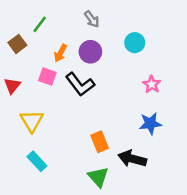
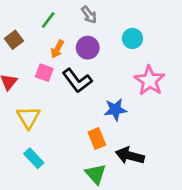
green line: (40, 24) -> (48, 20), moved
pink star: (152, 84) -> (150, 81), size x1.6
blue star: (150, 123) -> (115, 110), moved

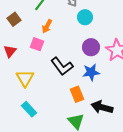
cyan circle: (132, 38) -> (85, 17), moved
purple circle: (88, 48) -> (91, 47), moved
black L-shape: (77, 81) -> (62, 66), moved

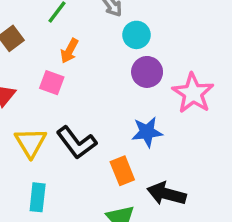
purple circle: (91, 47) -> (147, 72), moved
black L-shape: (62, 66) -> (76, 143), moved
cyan rectangle: (29, 109) -> (38, 197), turned 49

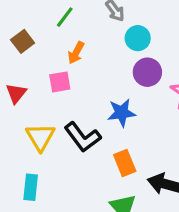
pink square: (52, 83) -> (60, 82), turned -30
blue star: (147, 132) -> (121, 113), moved
cyan rectangle: (38, 197) -> (31, 187), moved

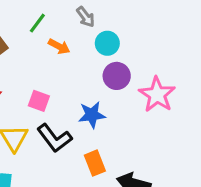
orange arrow: (76, 53) -> (59, 46), moved, turned -90
pink square: (60, 82) -> (39, 101), moved, turned 30

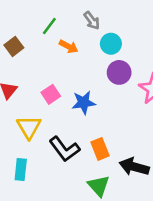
pink square: (39, 101) -> (51, 94), turned 36
blue star: (92, 115) -> (84, 103), moved
black L-shape: (54, 138) -> (64, 149), moved

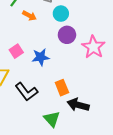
orange rectangle: (100, 149) -> (62, 88), moved

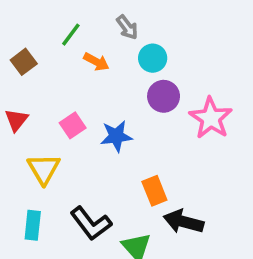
black L-shape: (26, 92) -> (91, 223), moved

